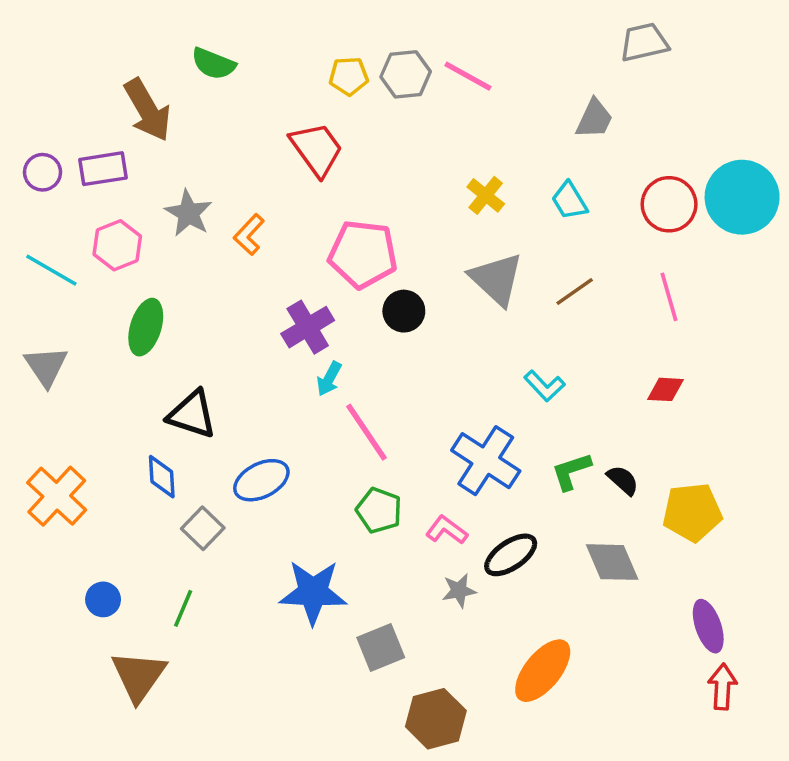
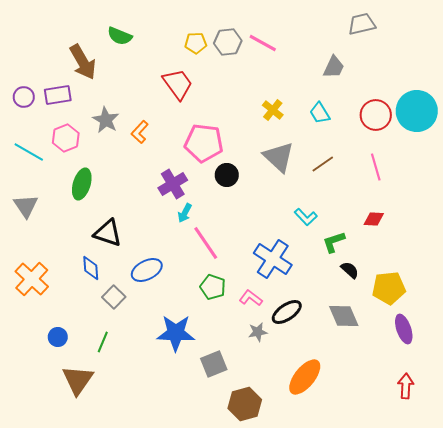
green L-shape: (571, 471) -> (334, 242), moved
purple ellipse: (708, 626) -> (404, 329), moved

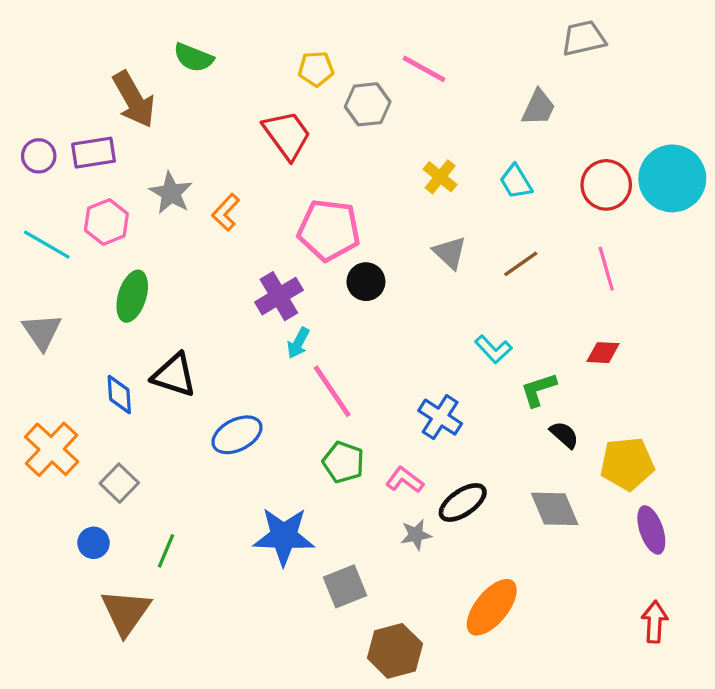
gray hexagon: (228, 42) -> (368, 104), moved
gray triangle: (279, 157) -> (450, 253), size x0.7
blue cross: (273, 259) -> (440, 417), size x0.7
blue diamond: (91, 268) -> (119, 394), moved
gray square: (114, 297) -> (119, 483), moved

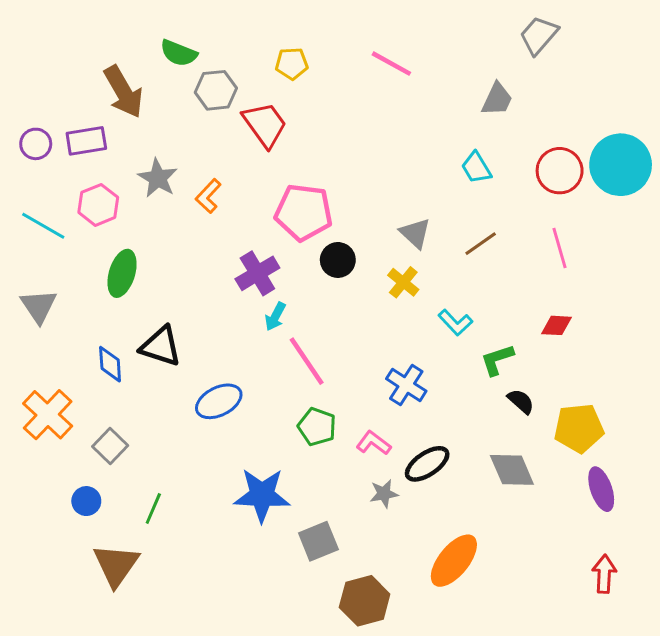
gray trapezoid: (584, 38) -> (539, 35), turned -36
gray hexagon: (368, 104) -> (216, 90), moved
yellow cross: (440, 177) -> (403, 282), moved

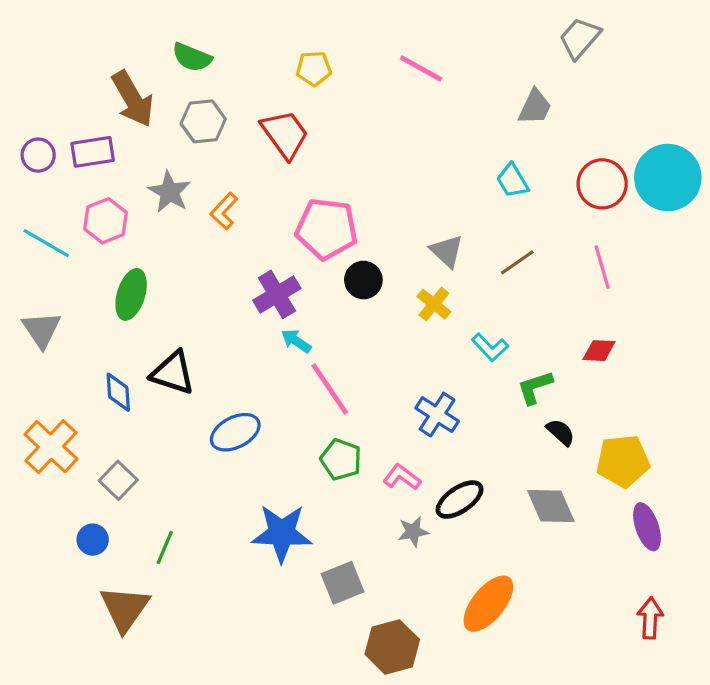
gray hexagon: (216, 90) -> (203, 121), moved
cyan arrow: (275, 317) -> (296, 341), turned 96

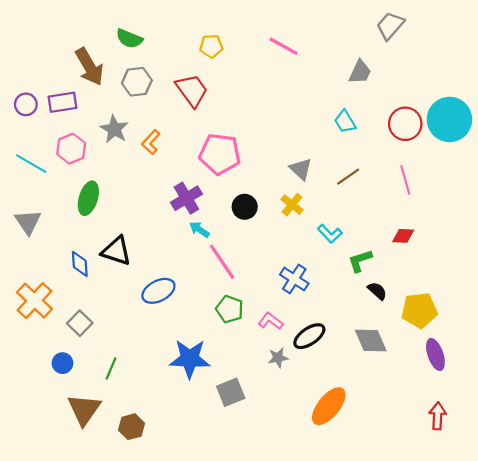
black circle: (363, 280) -> (245, 207), moved
brown hexagon: (392, 647) -> (131, 427), moved, size x0.7

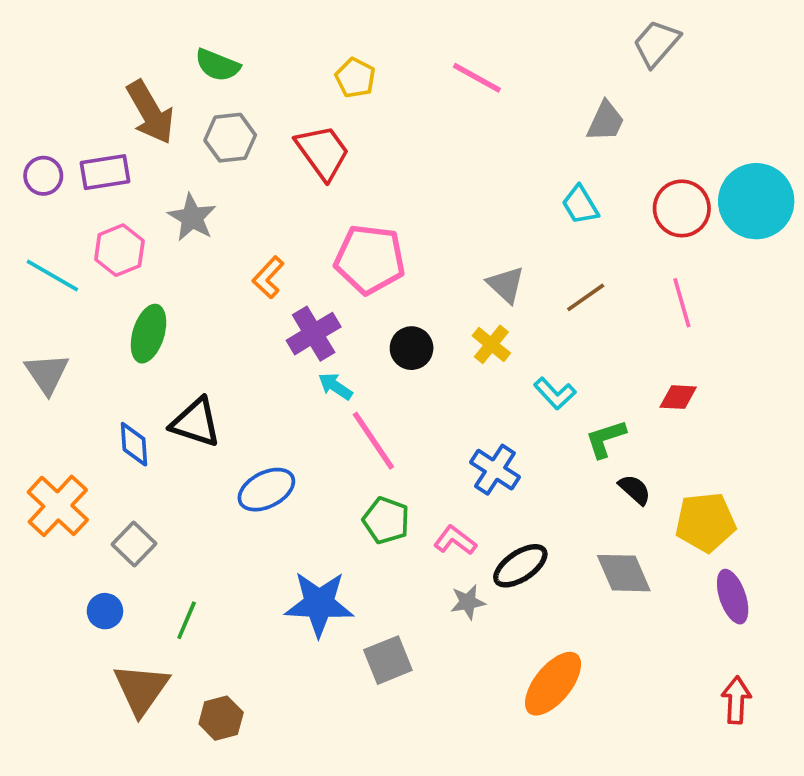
yellow pentagon: (211, 46) -> (355, 78), turned 30
orange L-shape: (151, 142) -> (268, 277), moved

